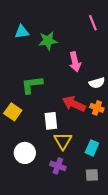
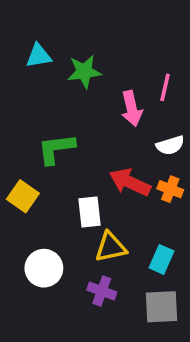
pink line: (93, 23) -> (165, 87), moved, turned 35
yellow triangle: (63, 141) -> (111, 247), turned 48
gray square: (92, 175) -> (161, 307), size x1.5

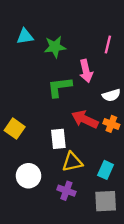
pink line: (165, 87) -> (108, 45), moved
green L-shape: (56, 149) -> (60, 87), moved

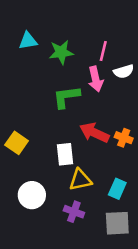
pink line: (108, 45) -> (103, 51), moved
white semicircle: (111, 95) -> (124, 71), moved

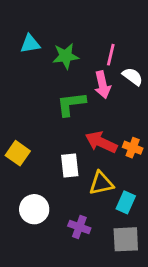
white semicircle: (124, 71) -> (133, 77), turned -126
yellow triangle: (80, 180) -> (101, 183), moved

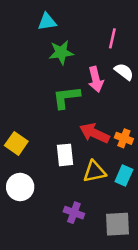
cyan triangle: (30, 44) -> (47, 22), moved
pink line: (111, 55) -> (112, 38), moved
cyan rectangle: (126, 202) -> (124, 175), moved
white circle: (34, 209) -> (20, 187), moved

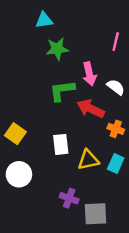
pink line: (112, 38) -> (116, 42), moved
white semicircle: (124, 72) -> (116, 87), moved
red arrow: (94, 133) -> (91, 109), moved
gray square: (118, 224) -> (95, 214), moved

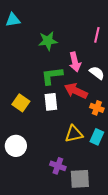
cyan triangle: (44, 20) -> (13, 20), moved
yellow square: (15, 134) -> (21, 103), moved
white rectangle: (61, 144) -> (51, 102), moved

